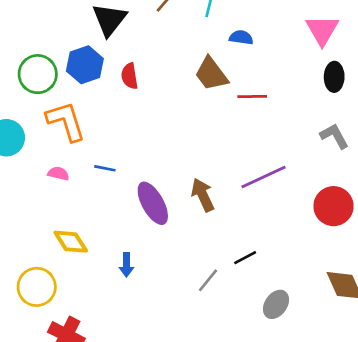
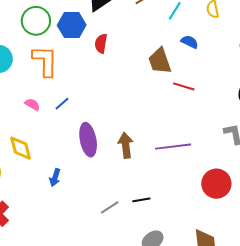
blue line: (105, 168) -> (62, 104), turned -70
pink semicircle: (58, 173) -> (32, 104), moved

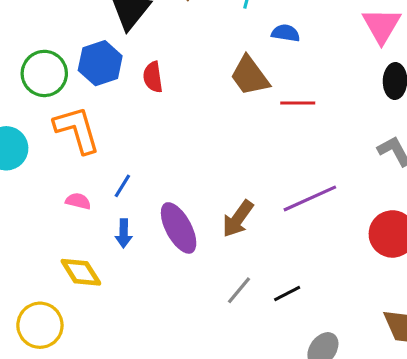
brown arrow: (126, 145) -> (238, 219), turned -120
blue arrow: (55, 178) -> (124, 233), moved
gray line: (110, 207) -> (239, 290), moved

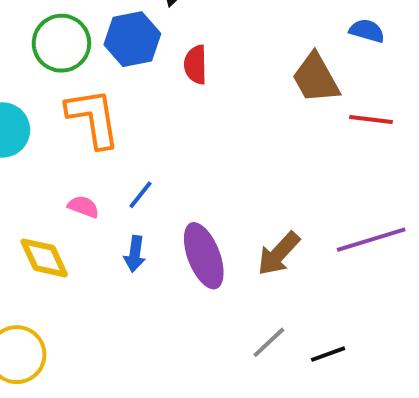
yellow diamond: (81, 272) -> (44, 258), moved

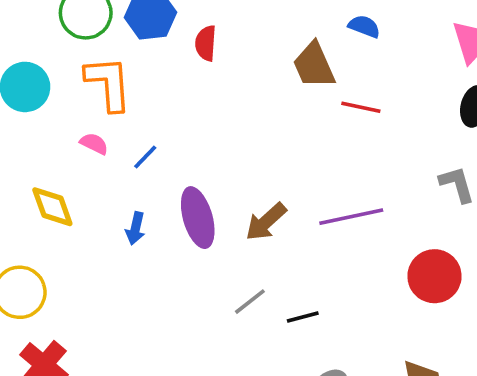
pink semicircle: (83, 207) -> (94, 144), moved
blue arrow: (135, 254) -> (135, 228), moved

